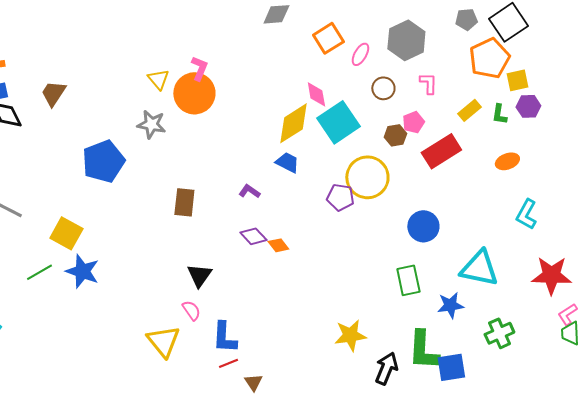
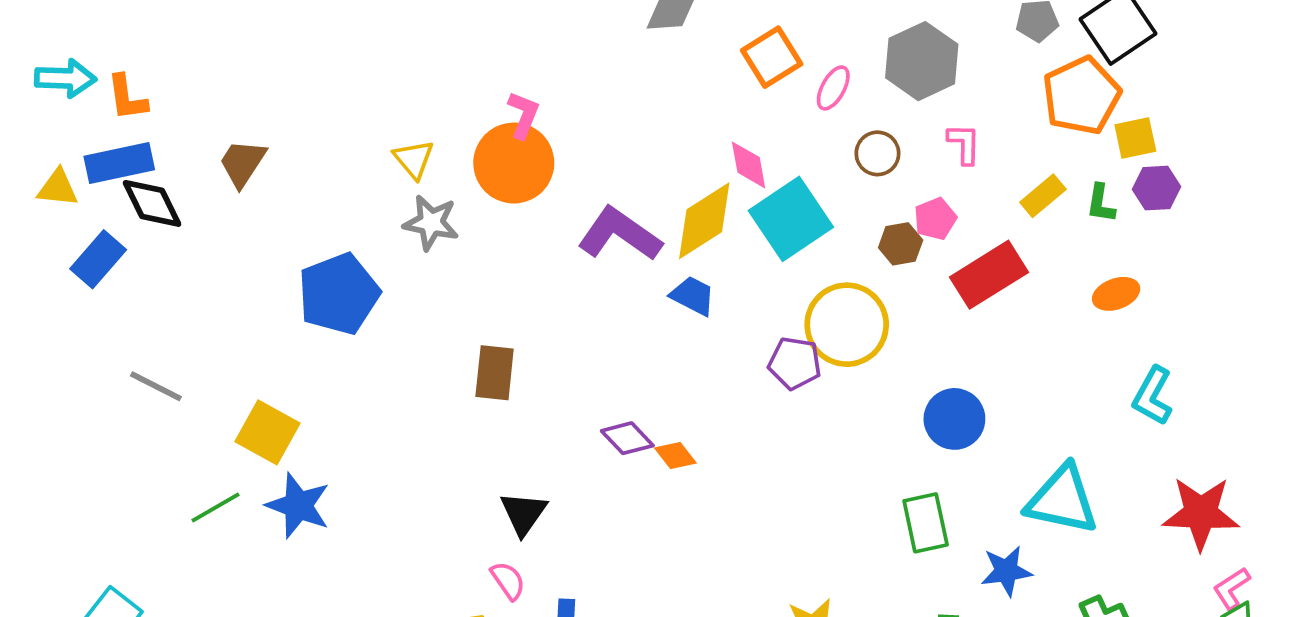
yellow triangle: (158, 79) -> (414, 159), moved
purple L-shape: (249, 191) -> (620, 234), moved, size x2.0

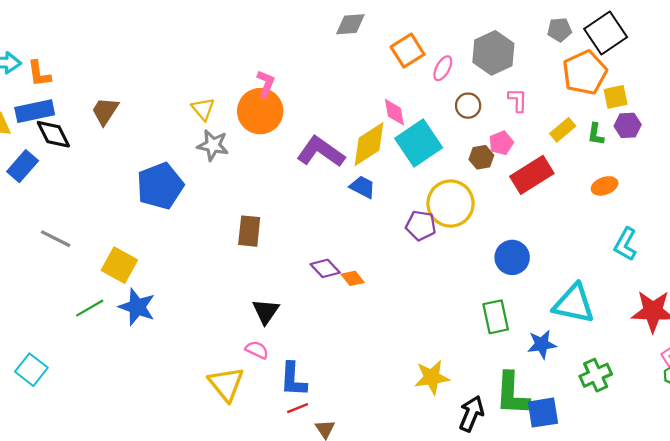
pink semicircle: (508, 581) -> (257, 350), turned -30

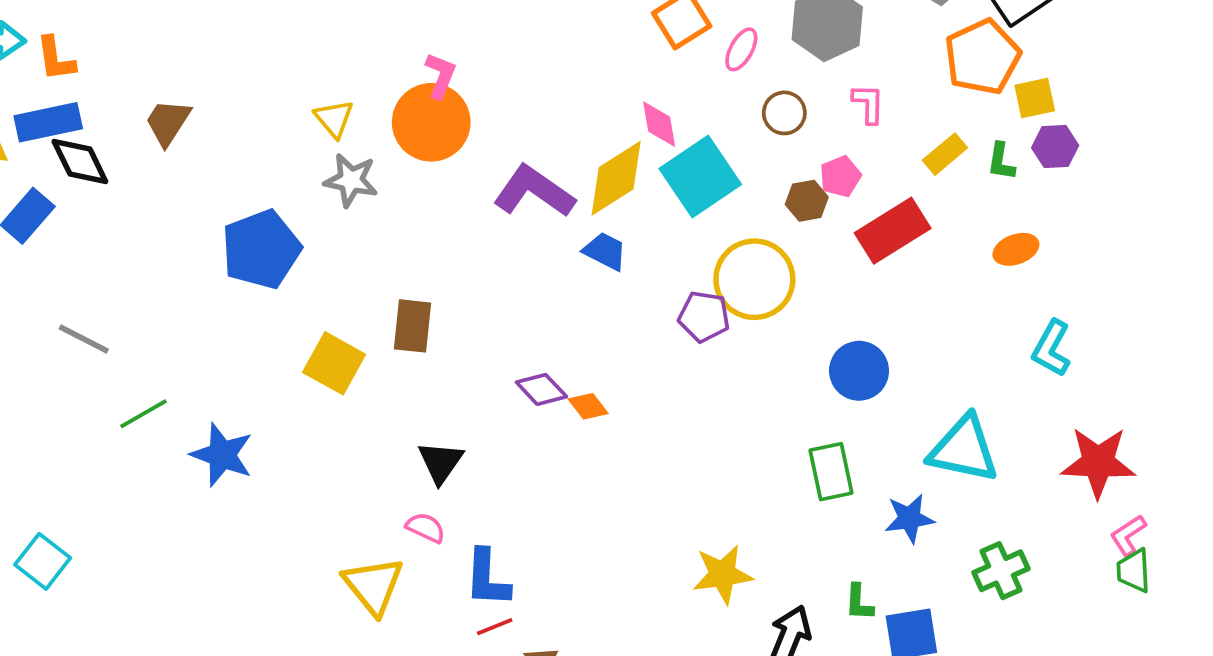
yellow square: (119, 265) -> (334, 363), moved
green line: (90, 308) -> (144, 414), moved
green L-shape: (512, 394) -> (859, 602), size x0.5

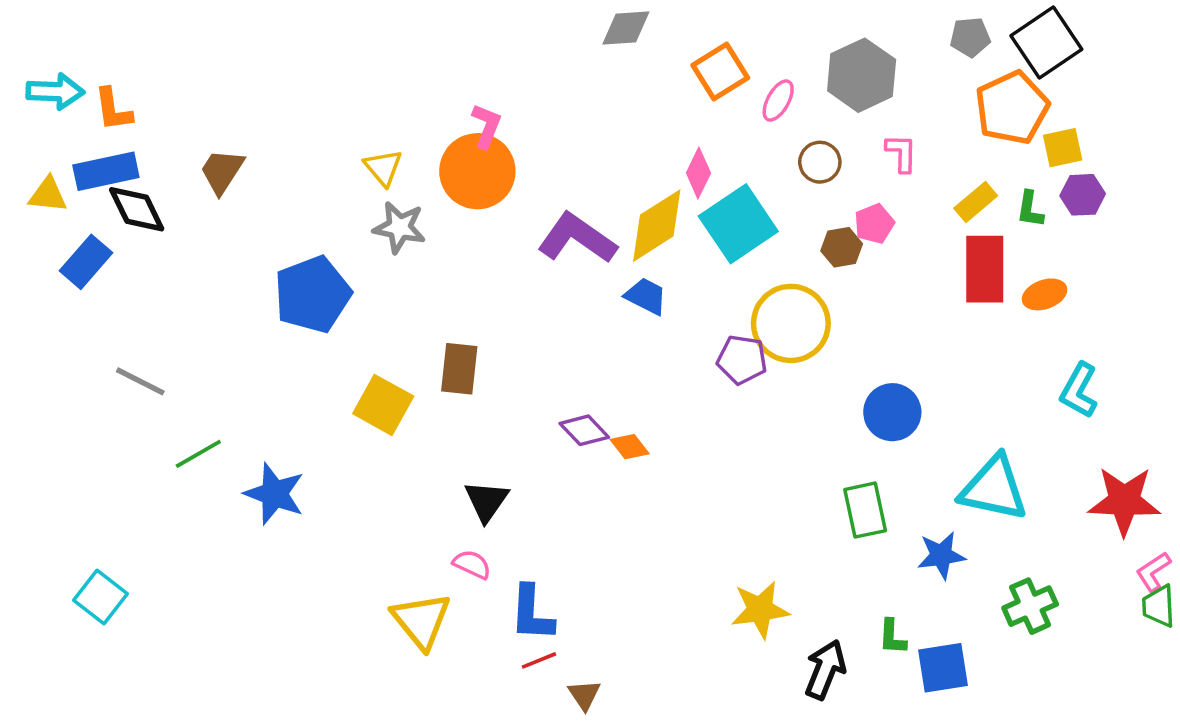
pink diamond: (659, 124) -> (698, 173), turned 36
red rectangle: (893, 231) -> (985, 269), moved, turned -58

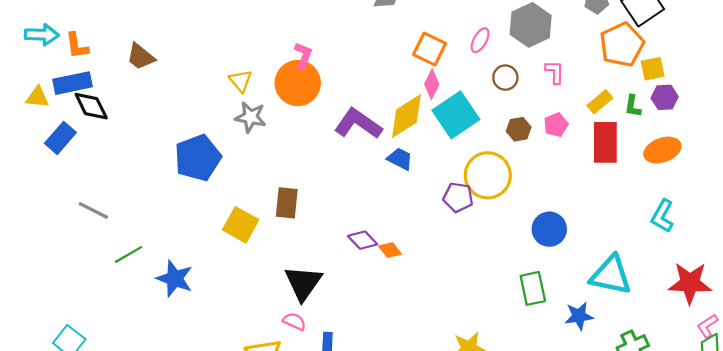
orange square: (720, 72) -> (430, 49), moved, turned -32
brown trapezoid: (222, 171) -> (141, 57), moved, turned -84
pink pentagon: (874, 224) -> (556, 125), moved
orange ellipse: (1045, 294) -> (662, 150), moved, size x1.4
black triangle: (486, 501) -> (303, 283), size x1.4

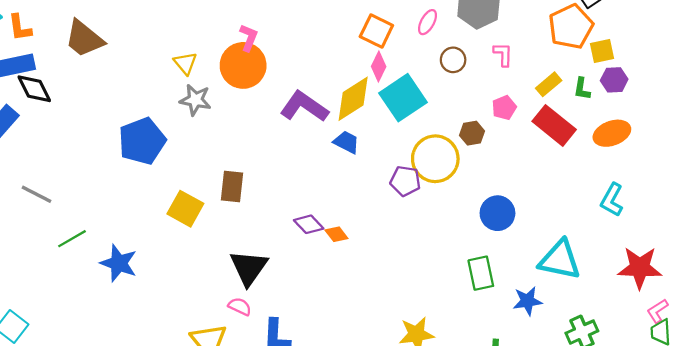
brown trapezoid: (141, 57) -> (84, 39), size x1.4
brown hexagon: (519, 129) -> (472, 133), moved
red rectangle: (605, 142) -> (554, 125), turned -51

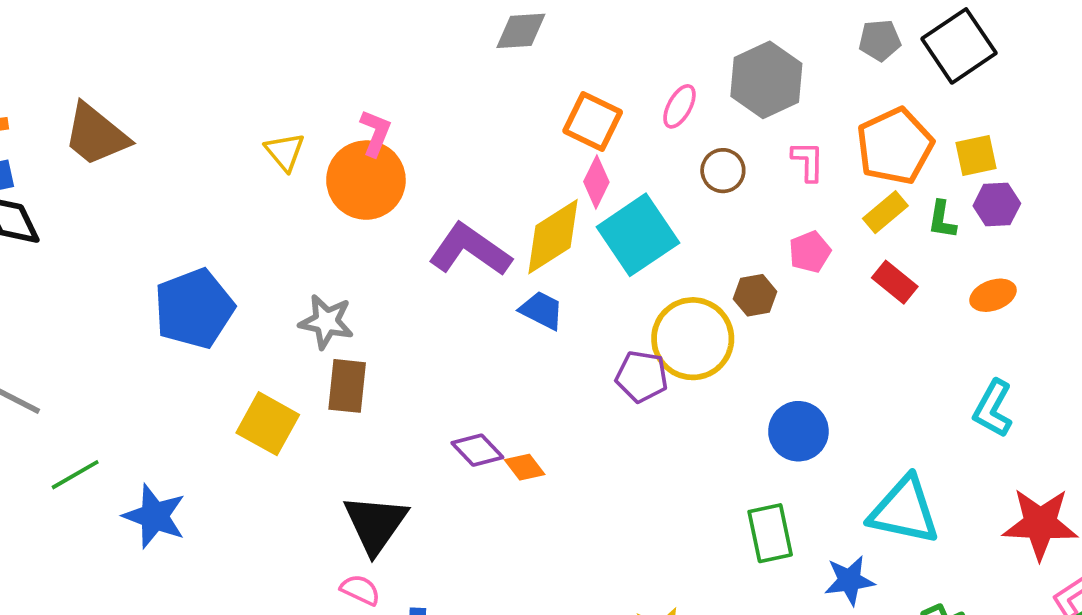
orange pentagon: (571, 27) -> (895, 146), moved
yellow triangle: (185, 63) -> (285, 152), moved
gray star: (195, 100) -> (326, 322), moved
red rectangle: (554, 125) -> (895, 282), size x0.6
orange ellipse: (612, 133) -> (993, 295), size x0.7

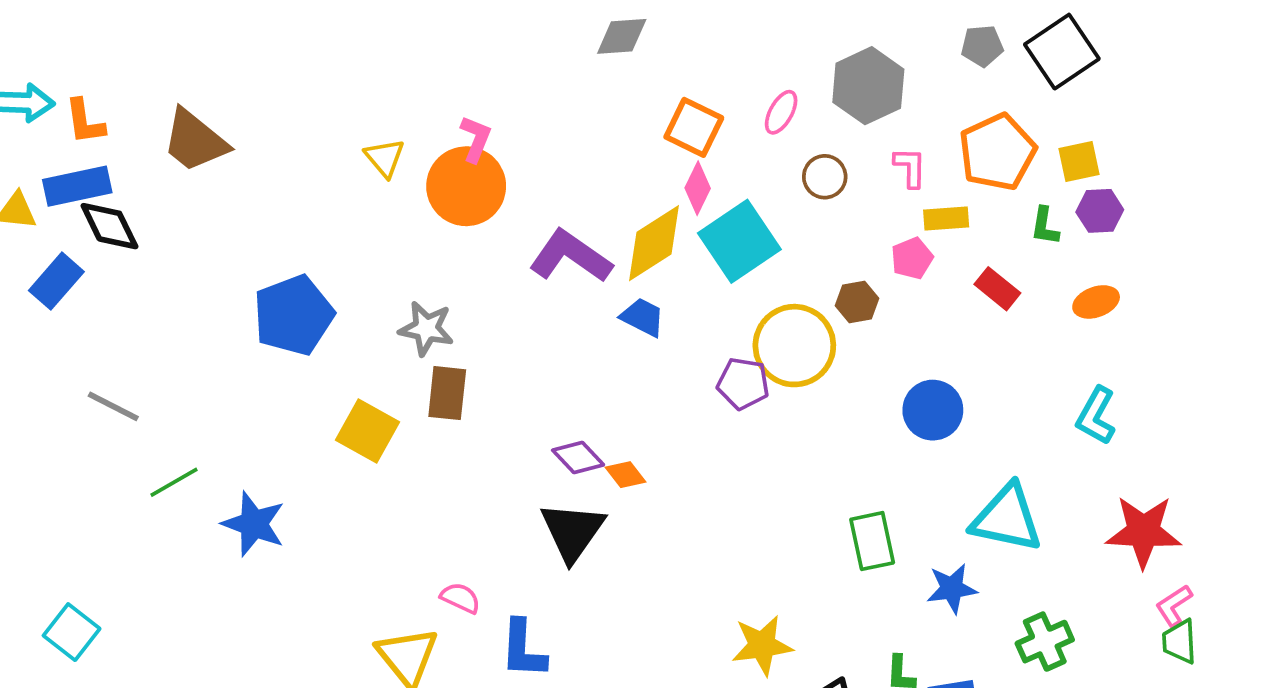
yellow rectangle: (885, 212) -> (946, 218), moved, turned 36
blue circle: (798, 431) -> (933, 410), moved
black triangle: (375, 524) -> (572, 532), moved

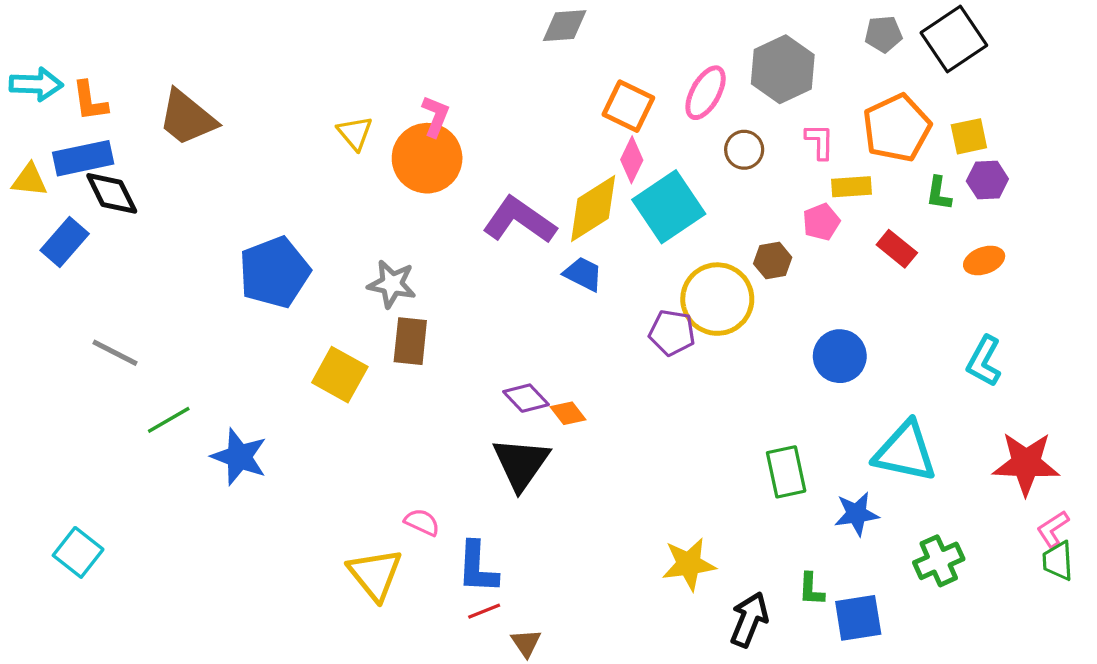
pink ellipse: (781, 112) -> (706, 93), size x1.4

